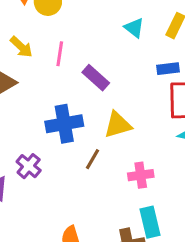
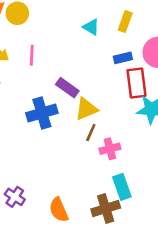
purple rectangle: (96, 78) -> (67, 88), moved
brown line: (93, 159) -> (91, 133), moved
purple cross: (29, 166) -> (15, 197), moved

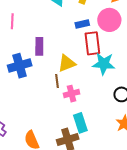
purple rectangle: (67, 88) -> (39, 46), turned 54
yellow triangle: (86, 109) -> (67, 63), moved
brown line: (91, 133) -> (57, 81), turned -32

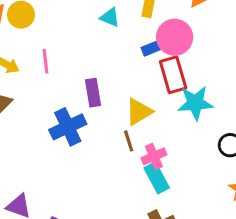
pink circle: (109, 20) -> (175, 37), moved
cyan rectangle: (80, 123) -> (157, 178), moved

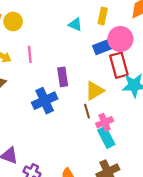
blue rectangle: (153, 48) -> (105, 46), size x1.5

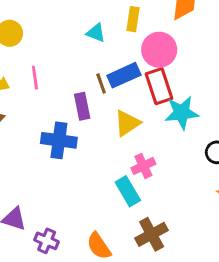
blue rectangle: (105, 46) -> (124, 75), moved
blue cross: (45, 101) -> (59, 140), turned 35
brown line: (87, 111) -> (101, 83), moved
cyan rectangle: (106, 137) -> (128, 191), moved

